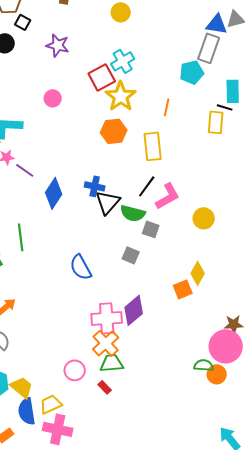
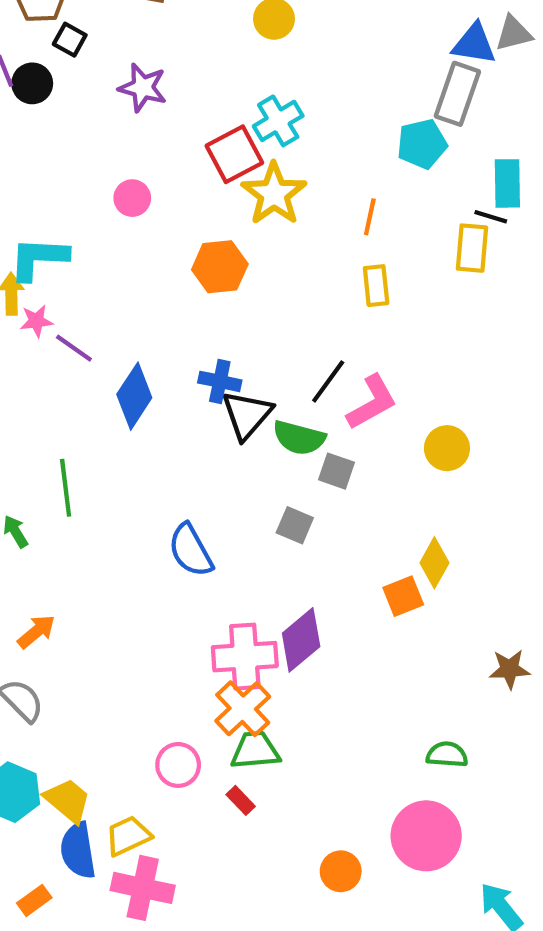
orange hexagon: (114, 131) -> (220, 267), moved
yellow rectangle: (153, 146) -> (376, 286), moved, size x0.7
pink circle: (226, 346) -> (426, 836), moved
orange circle: (217, 374) -> (341, 871), moved

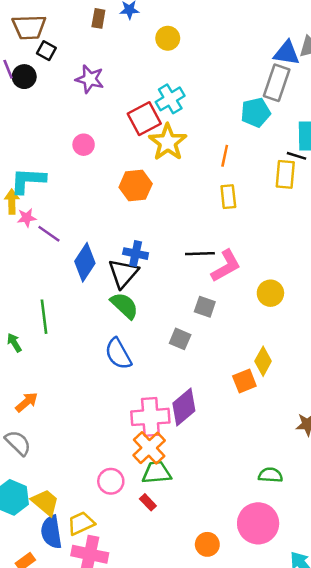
black line: (328, 381) -> (200, 254), turned 52
black triangle: (247, 415) -> (123, 273), moved
green semicircle: (299, 438) -> (124, 306), moved, turned -152

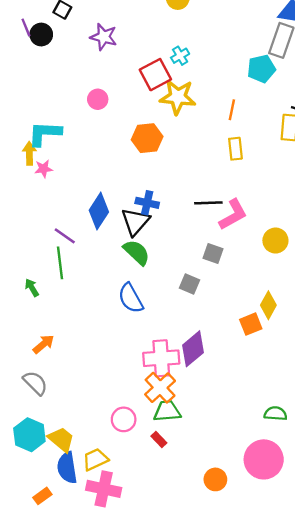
cyan cross: (170, 99) -> (180, 56), size x0.7
yellow star: (168, 142) -> (178, 97), turned -30
purple line: (49, 234) -> (65, 236), moved

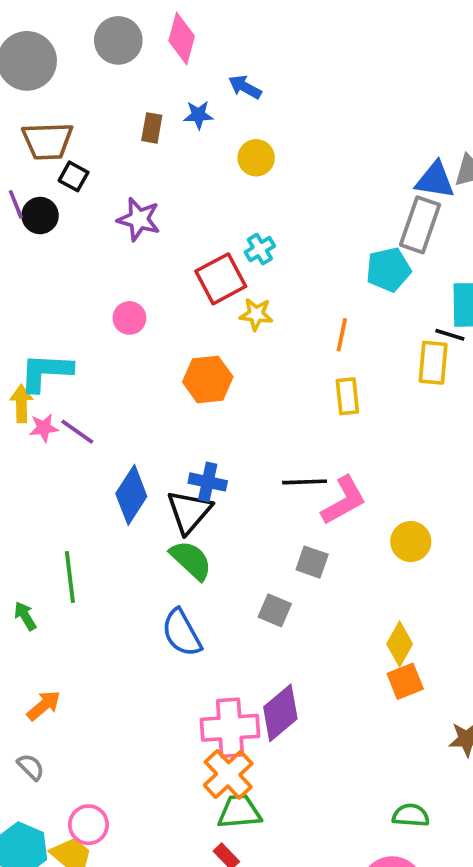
yellow star: (178, 97) -> (256, 314), size x0.6
purple line: (65, 236) -> (77, 432), moved
orange square: (251, 324) -> (405, 681), moved
gray semicircle: (35, 383) -> (31, 767), size x0.7
pink circle: (124, 419) -> (88, 825), moved

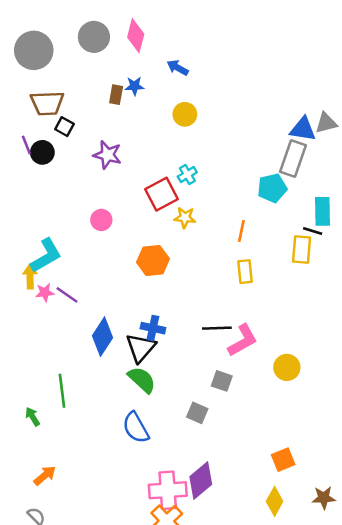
blue star: (198, 115) -> (134, 86), moved
cyan L-shape: (46, 372) -> (46, 256), turned 147
yellow diamond: (400, 644) -> (275, 501), moved

